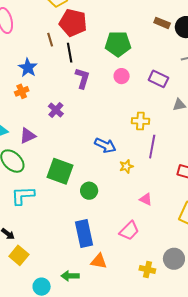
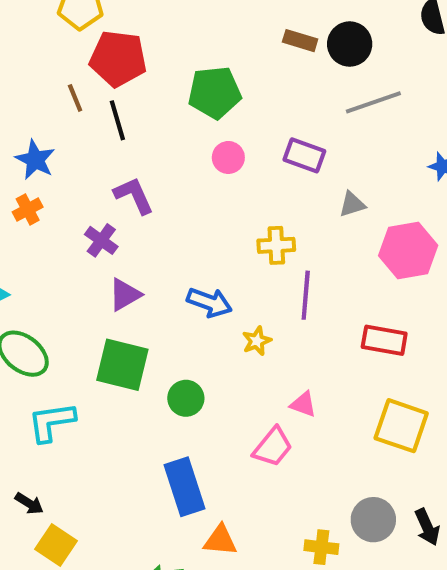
purple L-shape: (82, 78) -> (134, 196), moved, turned -35
purple triangle: (28, 136) -> (125, 295), moved
pink trapezoid: (129, 231) -> (273, 447), moved

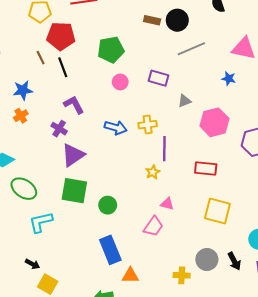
blue star: (35, 160) -> (23, 90), turned -30
purple triangle: (125, 295) -> (73, 155), size x1.4
blue arrow: (209, 302) -> (116, 128), moved
yellow star: (257, 341) -> (153, 172), moved

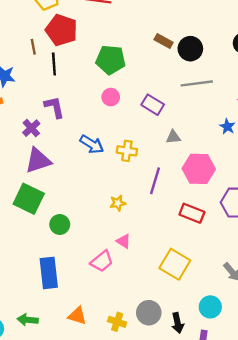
purple line: (164, 149) -> (155, 181), moved
red rectangle: (206, 168) -> (192, 213), moved
orange triangle: (130, 276) -> (77, 316), moved

